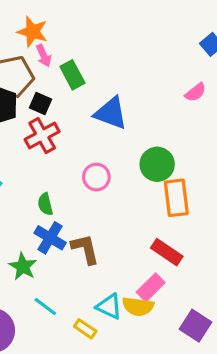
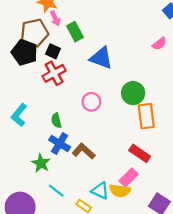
brown L-shape: (85, 249) -> (84, 151), turned -35

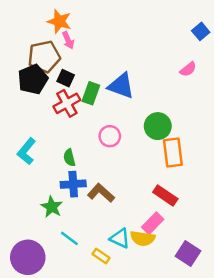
green rectangle: (75, 32) -> (91, 93), moved, turned 48
black pentagon: (24, 52) -> (33, 79), turned 30
blue cross: (60, 143) -> (73, 184), turned -35

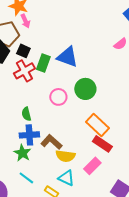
green circle: (158, 126) -> (85, 89), moved
orange rectangle: (173, 153) -> (97, 125), moved, turned -40
green star: (52, 207) -> (22, 153), moved
yellow semicircle: (143, 238) -> (65, 156), moved

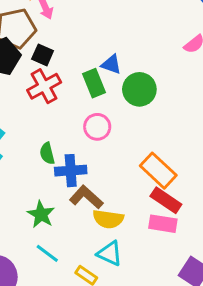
blue triangle: (67, 57) -> (111, 64), size x0.6
green rectangle: (43, 63) -> (94, 83), moved, turned -42
green circle: (85, 89) -> (139, 89), moved
blue cross: (29, 135) -> (71, 171), moved
pink rectangle: (92, 166) -> (163, 224), moved, turned 54

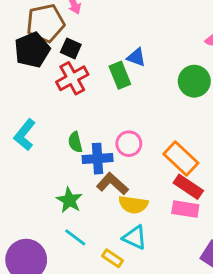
green circle: (139, 89) -> (194, 81), moved
pink circle: (97, 127) -> (129, 144), moved

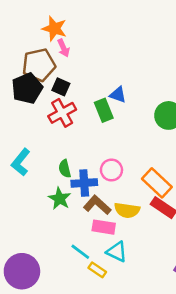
green star: (69, 200) -> (60, 199), moved
yellow semicircle: (133, 205) -> (127, 210), moved
pink rectangle: (185, 209) -> (104, 227), moved
cyan line: (75, 237) -> (80, 252), moved

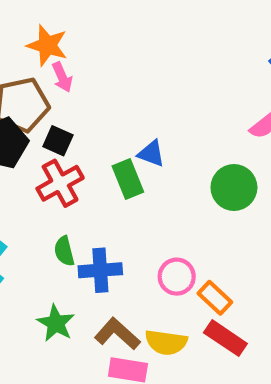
green semicircle: (65, 169) -> (64, 251), moved
pink circle: (111, 170) -> (177, 277), moved
blue cross: (84, 183) -> (100, 270), moved
orange rectangle: (157, 183) -> (215, 298), size x0.7

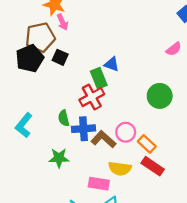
red cross: (60, 183) -> (92, 97), moved
green circle: (234, 187) -> (160, 96), moved
green star: (56, 323) -> (59, 158), turned -30
brown L-shape: (117, 334) -> (103, 139), moved

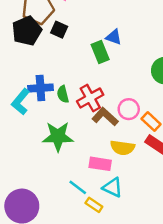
red cross: (92, 97) -> (90, 98), moved
blue cross: (84, 129) -> (40, 88), moved
green star: (59, 158) -> (58, 136), size x1.4

